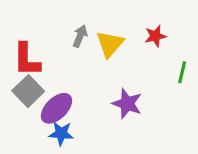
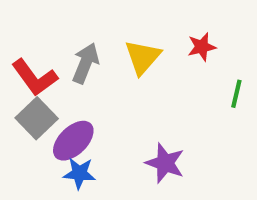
gray arrow: (80, 36) -> (86, 63), moved, size x1.4
red L-shape: (27, 60) -> (35, 77), turned -36
purple star: (127, 104) -> (165, 163), moved

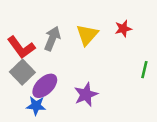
green line: (236, 94) -> (144, 70), moved
purple star: (165, 163) -> (86, 95), moved, turned 30
blue star: (79, 173) -> (36, 106), moved

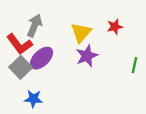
gray arrow: (52, 39) -> (35, 26), moved
purple ellipse: (45, 86) -> (42, 58), moved
purple star: (86, 95) -> (87, 56), moved

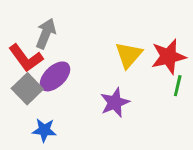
red star: (115, 27) -> (168, 57), moved, size x1.6
yellow triangle: (81, 33) -> (129, 55), moved
purple star: (87, 56) -> (115, 103), moved

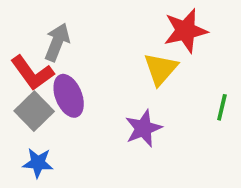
red star: (168, 57) -> (185, 31), moved
purple ellipse: (55, 76) -> (69, 96), turned -68
blue star: (44, 130) -> (38, 163), moved

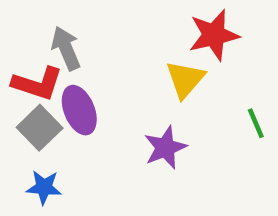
gray arrow: (57, 42) -> (66, 48), turned -45
red L-shape: (32, 73) -> (37, 84), turned -36
green line: (222, 107) -> (256, 123), turned -36

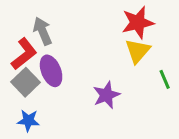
yellow triangle: (185, 79) -> (138, 51), moved
red L-shape: (37, 84) -> (24, 54), turned -56

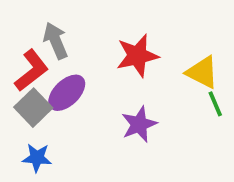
red star: (138, 23) -> (137, 56), moved
yellow triangle: (138, 51) -> (202, 72), moved, turned -44
purple ellipse: (51, 71) -> (67, 93), turned 68

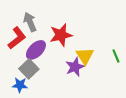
red star: (137, 56) -> (61, 35), moved
yellow triangle: (202, 72) -> (85, 56), moved, turned 30
gray square: (33, 108) -> (29, 69), moved

